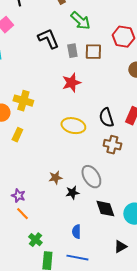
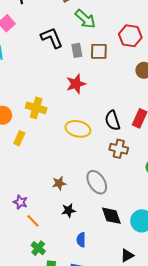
yellow cross: (23, 101) -> (36, 108), moved
black star: (72, 193) -> (69, 210), moved
orange line: (22, 214) -> (33, 221), moved

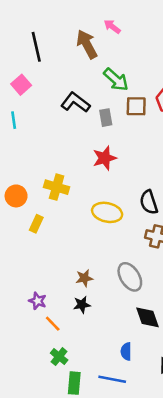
black L-shape: (52, 38) -> (75, 102), turned -30
brown square: (99, 51) -> (136, 106), moved
black star: (69, 210) -> (82, 305), moved
blue semicircle: (81, 240) -> (126, 351), moved

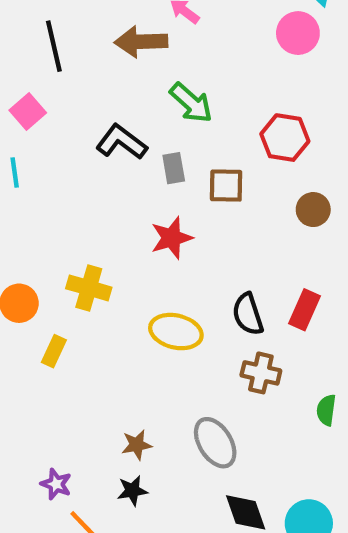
brown arrow: (87, 44) -> (141, 42), turned -64
brown square: (136, 106) -> (226, 186), moved

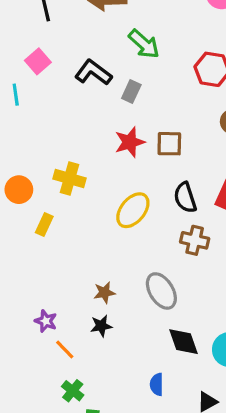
pink square: (28, 111) -> (38, 61), moved
gray rectangle: (174, 168) -> (131, 91), turned 35
brown square: (226, 186) -> (169, 144), moved
yellow ellipse: (176, 332) -> (133, 210), turned -63

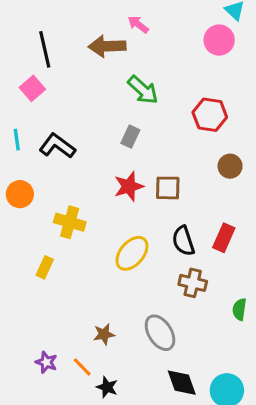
pink square: (38, 61) -> (32, 88), moved
black L-shape: (93, 72) -> (57, 146), moved
orange circle: (19, 190) -> (20, 194), moved
black star: (101, 326) -> (107, 387), moved, turned 30
orange line: (65, 350) -> (82, 367), moved

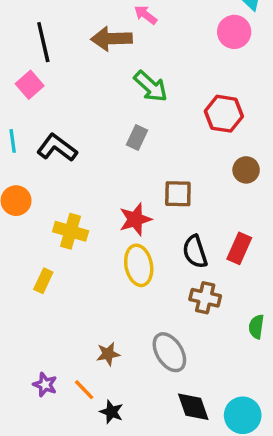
red star: (129, 186) -> (135, 219), moved
yellow ellipse: (132, 253) -> (139, 265), turned -51

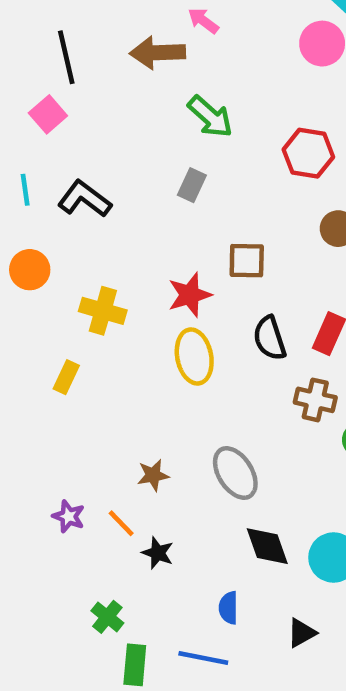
brown cross: (205, 298) -> (315, 400), moved

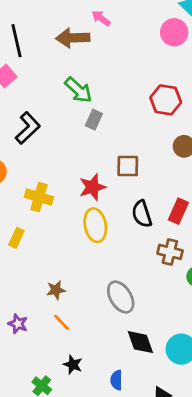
green arrow: (210, 117) -> (78, 90), moved
black L-shape: (85, 199) -> (28, 128), turned 100
brown star: (153, 475) -> (56, 290), moved
orange line: (121, 523) -> (62, 322), moved
black star: (158, 553) -> (73, 365), moved

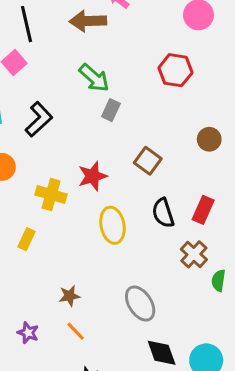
red hexagon: (166, 100) -> (175, 70), moved
brown square: (128, 166) -> (148, 161), turned 35
red star: (92, 187) -> (93, 176), moved
brown cross: (170, 252) -> (194, 254), turned 30

